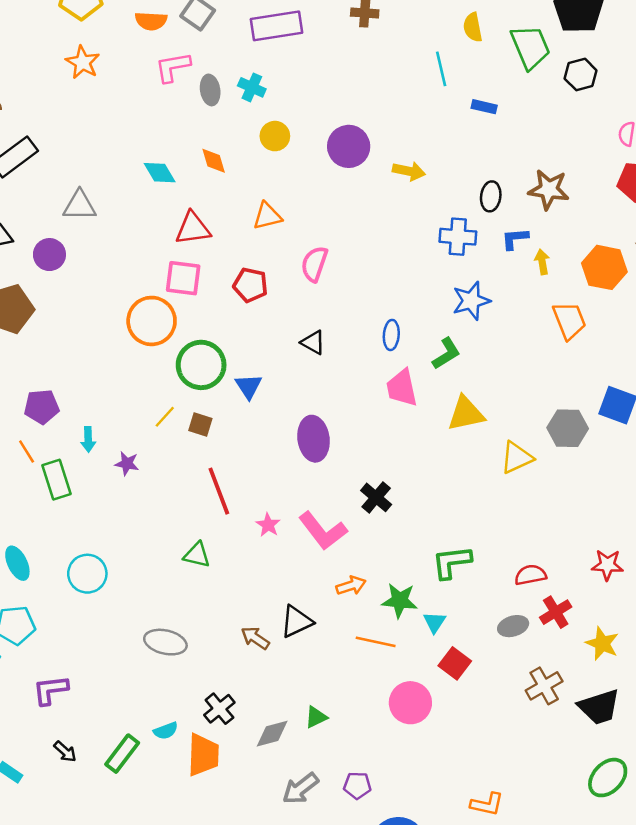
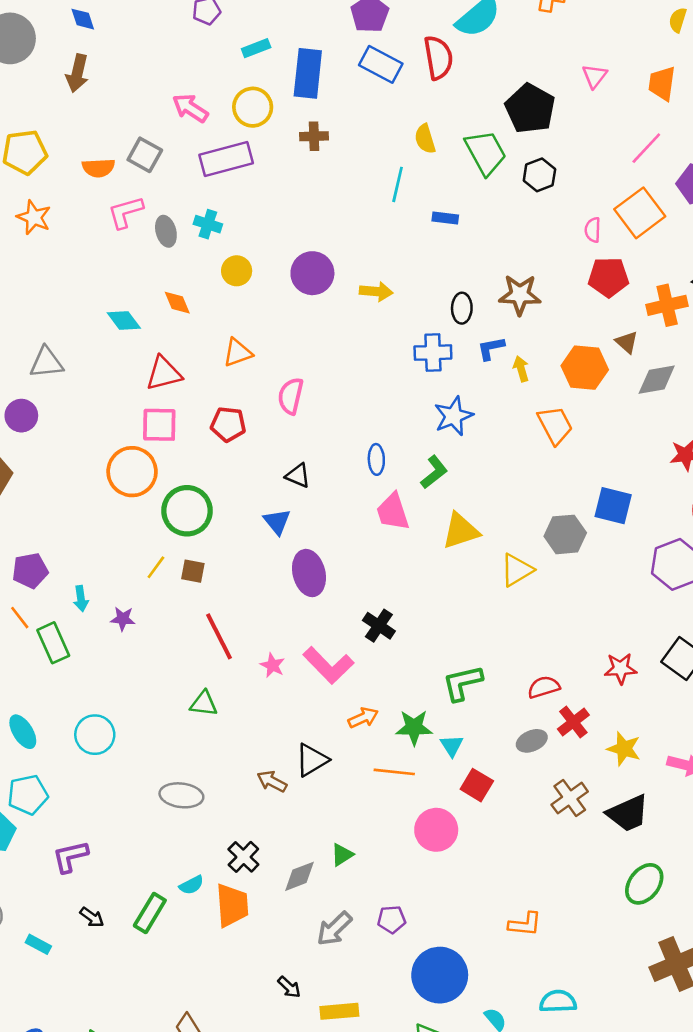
cyan line: (441, 69) -> (398, 184), turned 32
blue triangle: (249, 386) -> (277, 522), moved

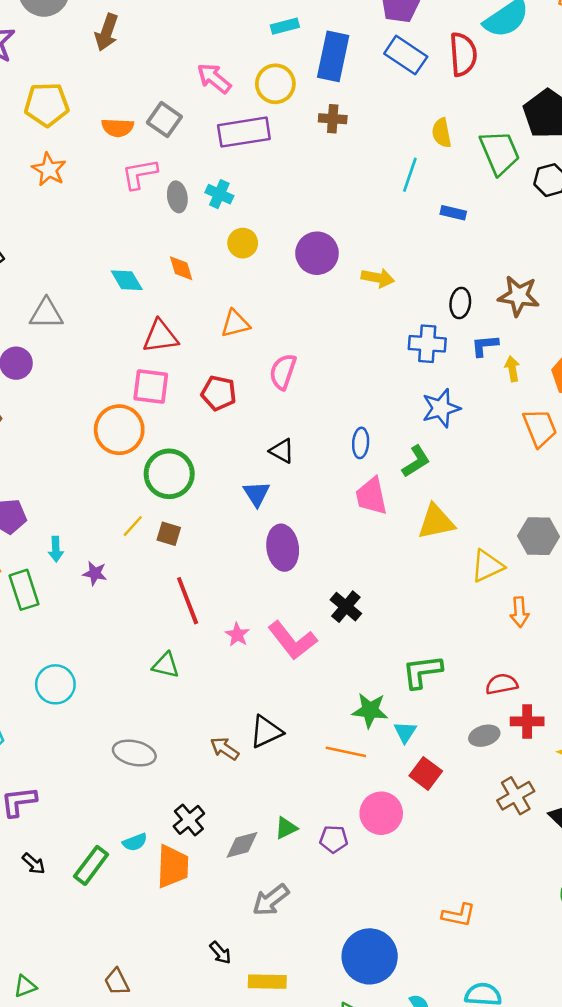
orange arrow: (363, 718) -> (520, 612), moved, turned 104
red cross: (573, 722) -> (527, 721), turned 32
purple pentagon: (392, 919) -> (334, 839), moved

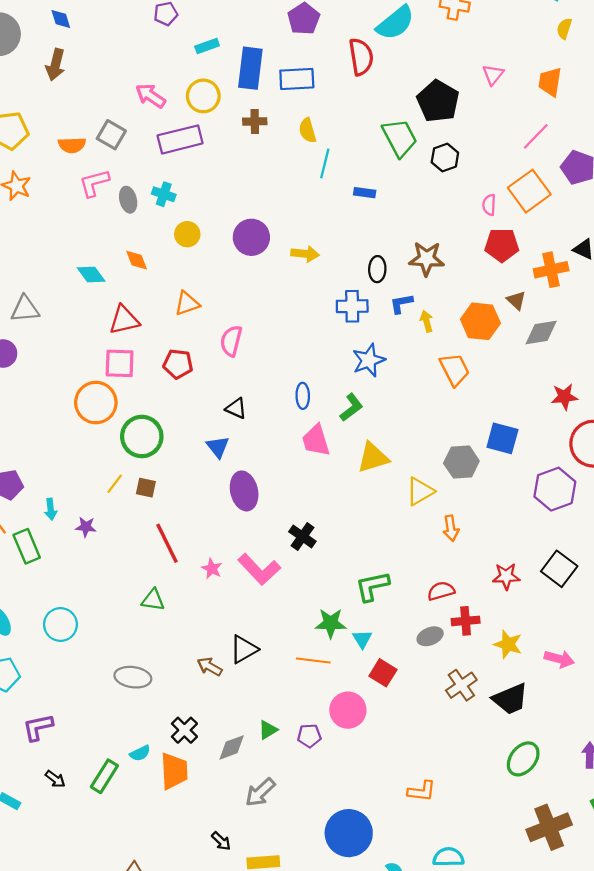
blue rectangle: (406, 55) -> (297, 79), moved, turned -32
yellow semicircle: (442, 133) -> (308, 130), moved

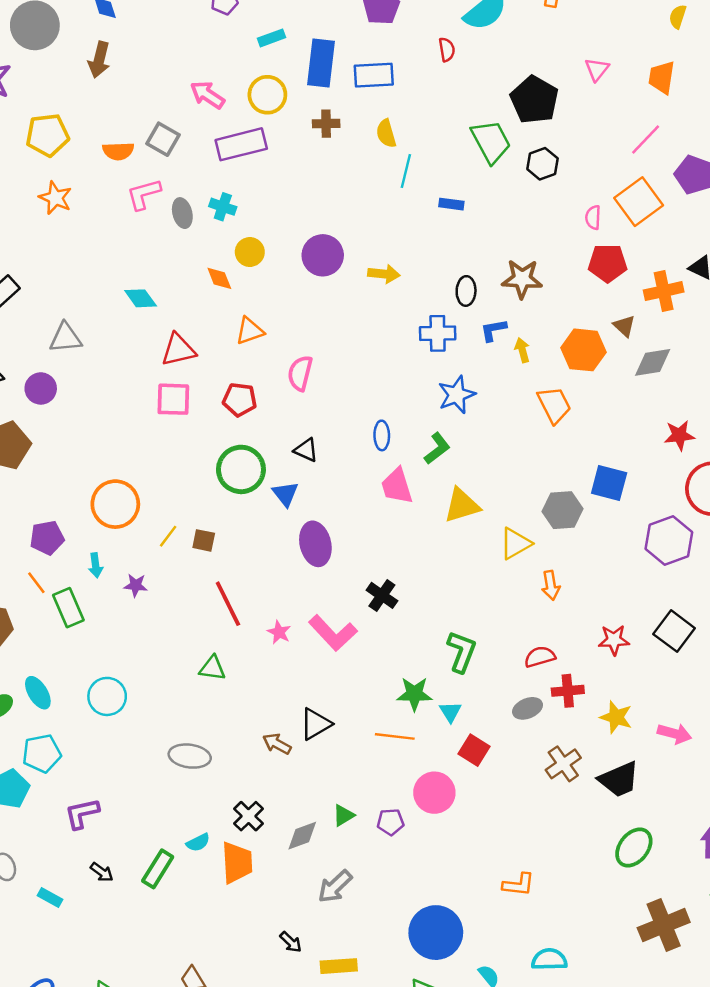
red semicircle: (361, 57) -> (447, 50), size x0.6
orange diamond: (137, 260) -> (219, 278), moved
orange circle: (96, 403) -> (115, 504), moved
green circle: (142, 436) -> (241, 469), moved
green L-shape: (372, 586) -> (462, 652), turned 123

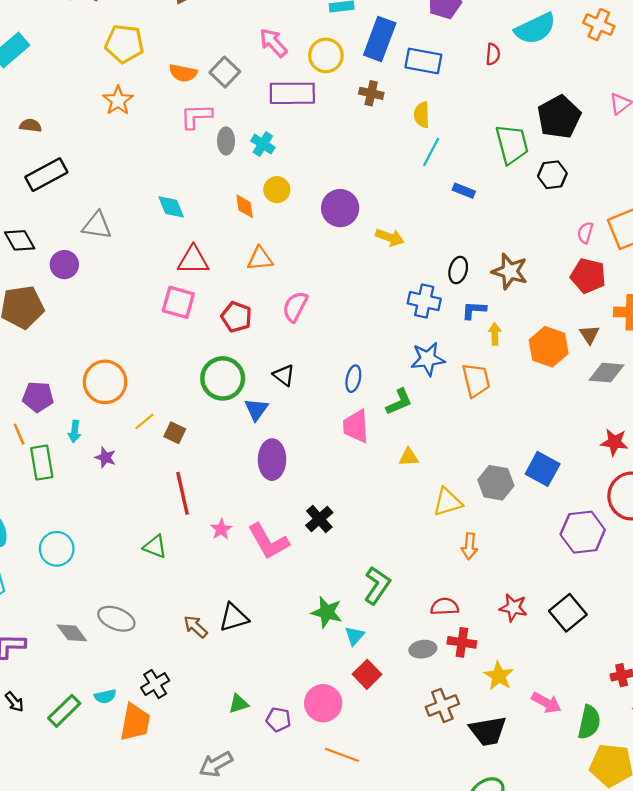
orange trapezoid: (554, 405) -> (476, 380), moved
yellow triangle: (462, 505) -> (409, 457), size x0.6
orange line: (395, 736) -> (342, 755), moved
gray diamond: (302, 836) -> (72, 633), moved, turned 60

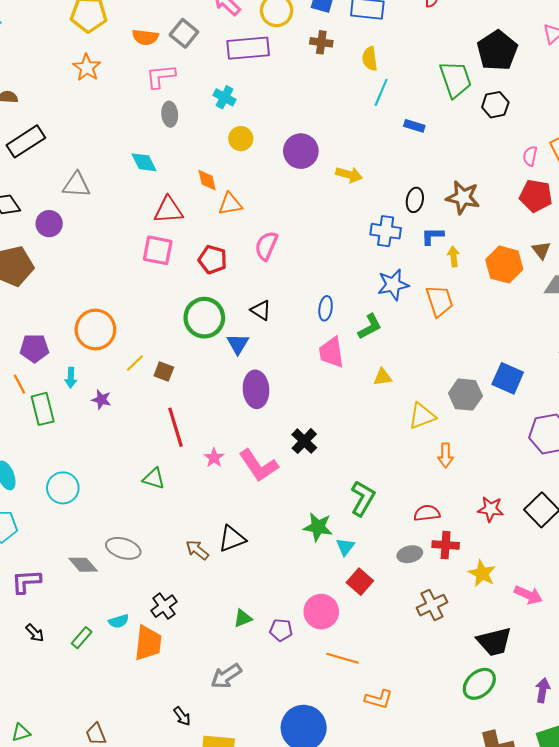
gray ellipse: (226, 141) -> (170, 114), moved
orange diamond: (245, 206) -> (207, 180), moved
green rectangle: (64, 711) -> (82, 638), size x0.7
black trapezoid: (488, 731) -> (494, 642), moved

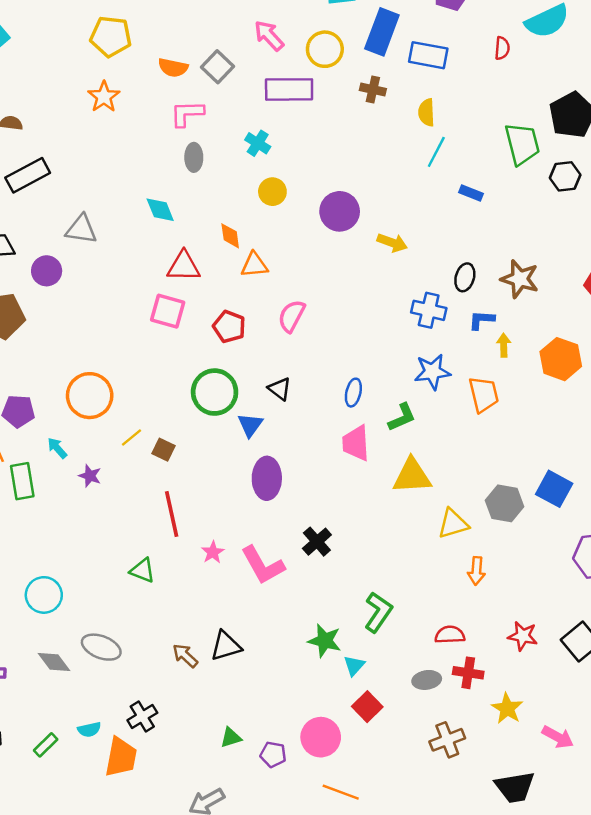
yellow triangle: (383, 377) -> (412, 476), size x1.8
cyan arrow: (71, 378) -> (57, 448), turned 132
cyan circle: (63, 488) -> (44, 595), moved

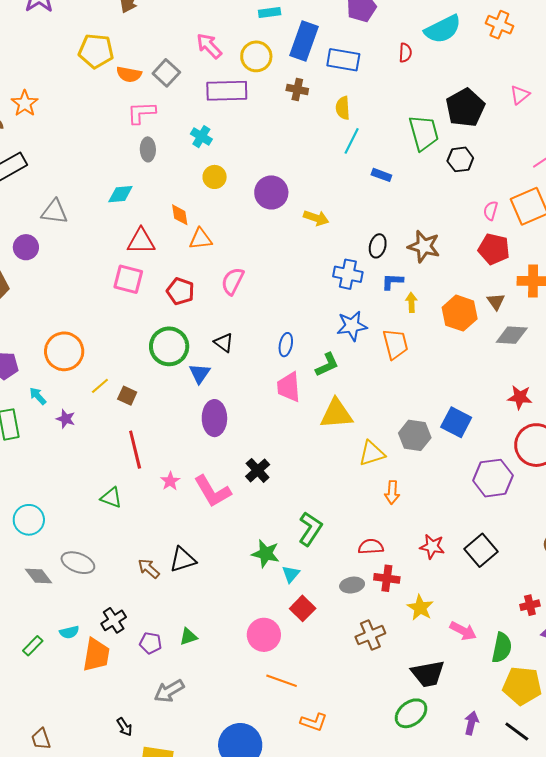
yellow pentagon: (111, 36) -> (96, 51), moved
orange star: (104, 97) -> (25, 103), moved
cyan diamond: (160, 210) -> (120, 194), turned -72
purple pentagon: (273, 754) -> (151, 643), moved

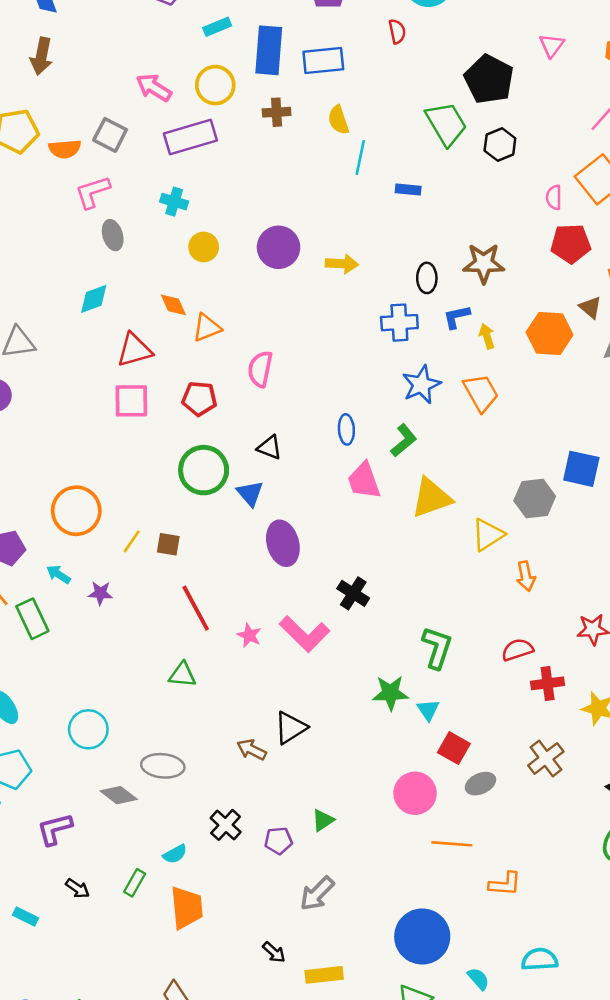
gray ellipse: (352, 585) -> (480, 784), moved
orange trapezoid: (96, 655) -> (187, 908), moved

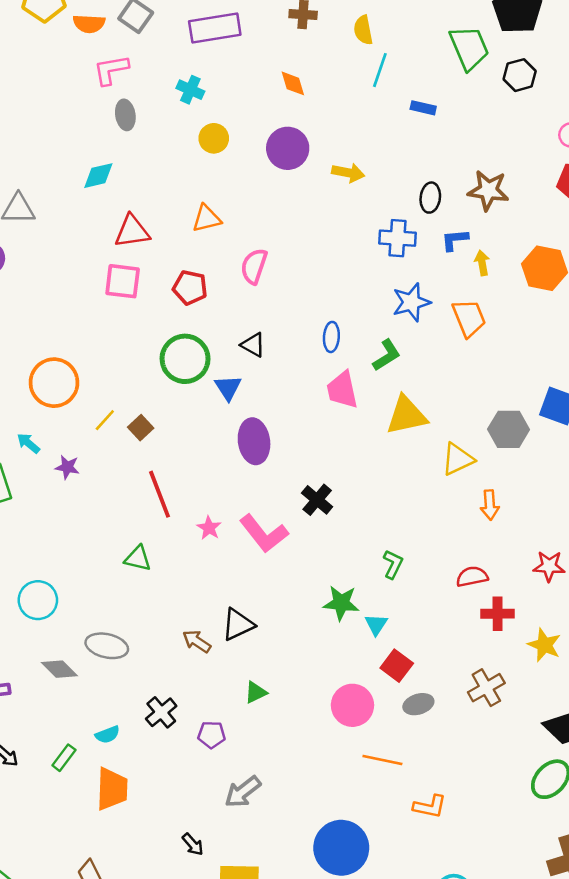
orange diamond: (173, 305) -> (293, 83), moved
brown square: (168, 544) -> (141, 428), turned 30
green L-shape: (437, 648) -> (393, 564), size x0.7
green triangle: (323, 820) -> (256, 692), moved

